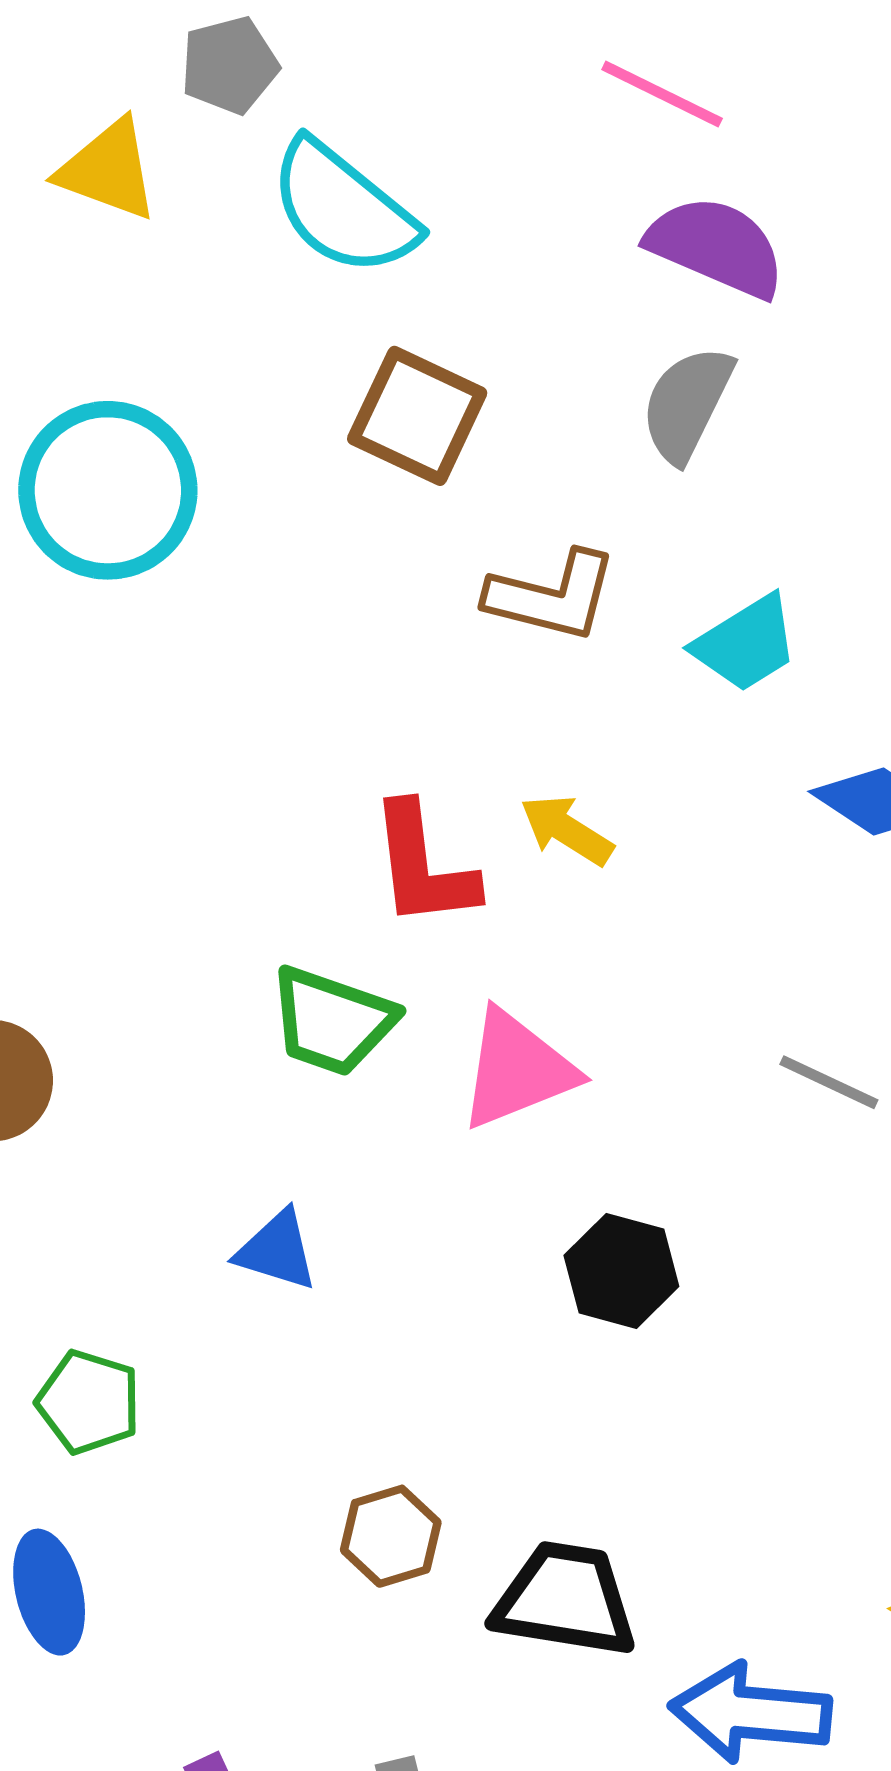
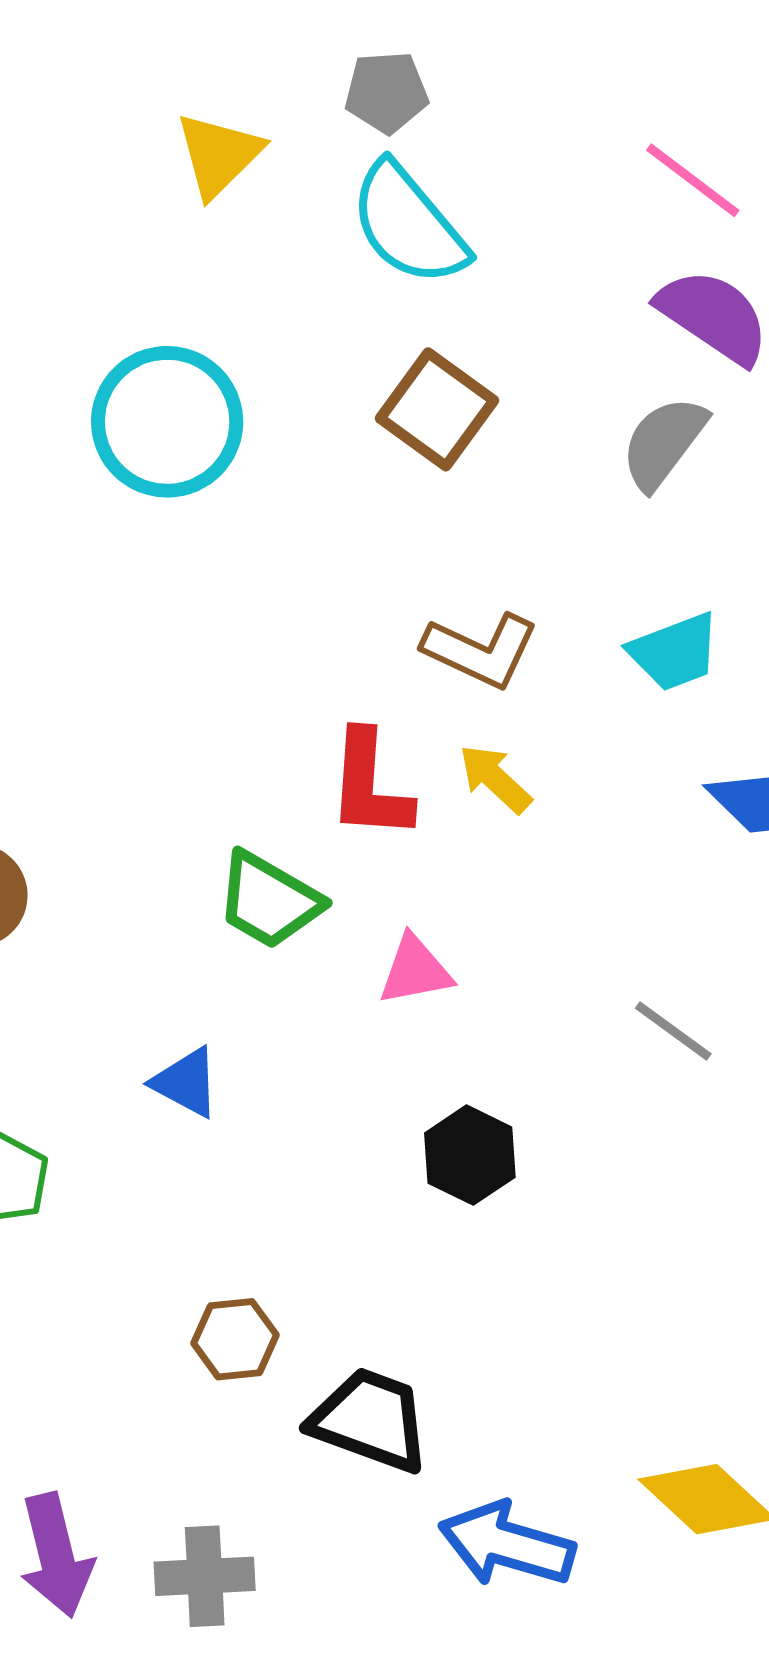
gray pentagon: (229, 65) -> (386, 92), moved
yellow triangle: (108, 170) -> (219, 155), turned 44
brown L-shape: (552, 596) -> (481, 650), moved
pink triangle: (517, 1069) -> (415, 970), size x0.7

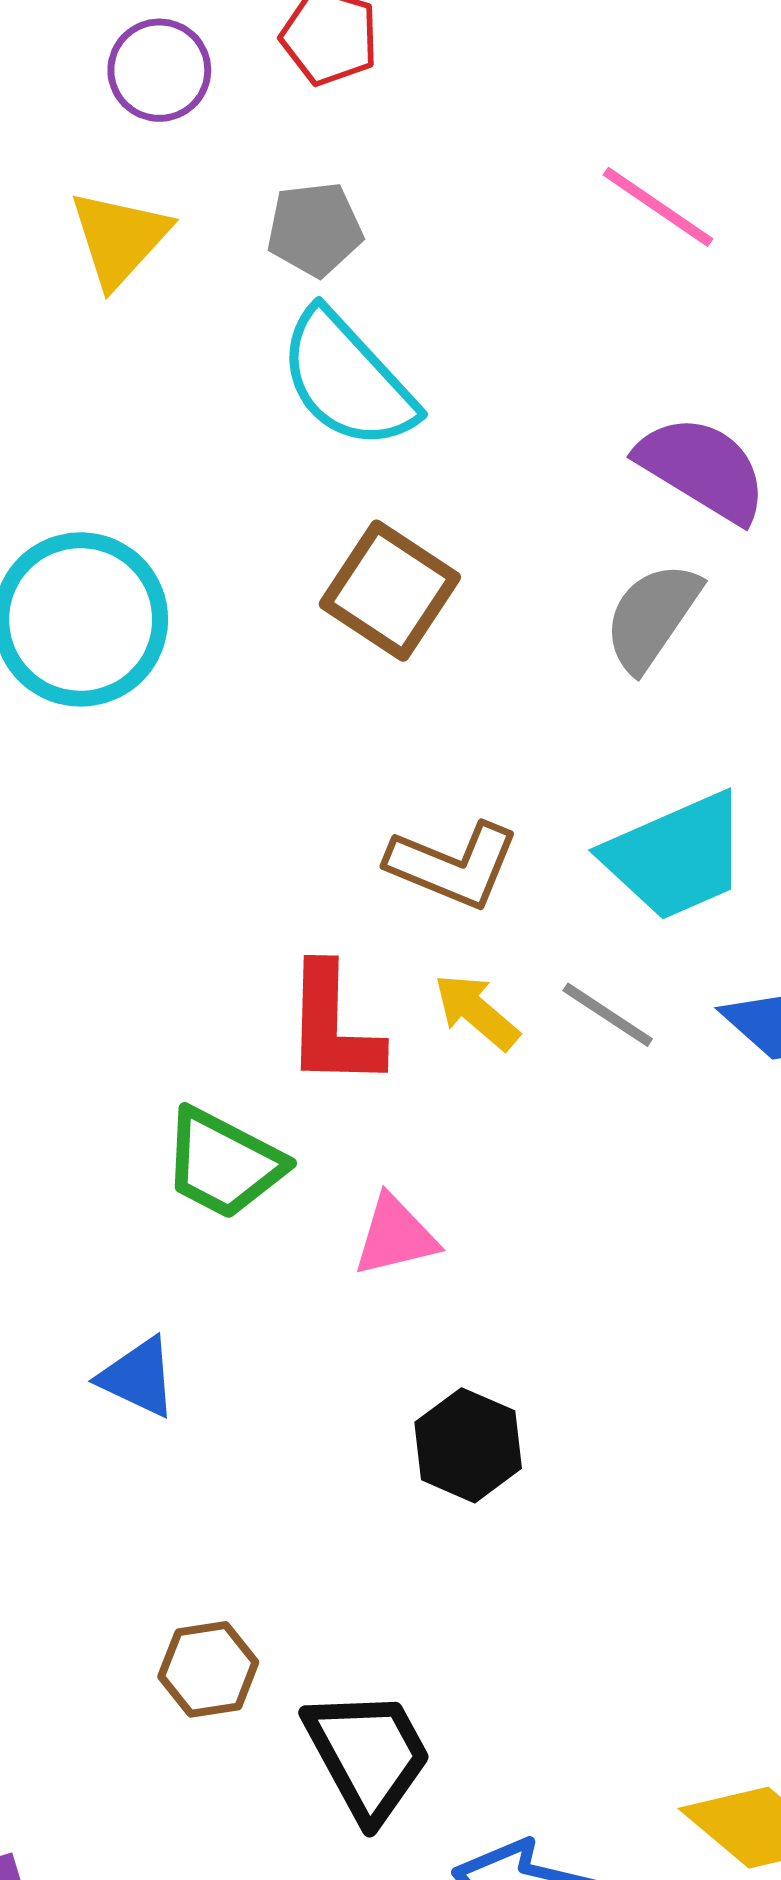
yellow triangle: (219, 155) -> (119, 238), moved
pink line: (693, 180) -> (658, 207), moved
cyan trapezoid: (675, 652) -> (676, 856), size x1.4
gray line: (673, 1031) -> (608, 1015), moved
black trapezoid: (370, 1420) -> (368, 1755), turned 44

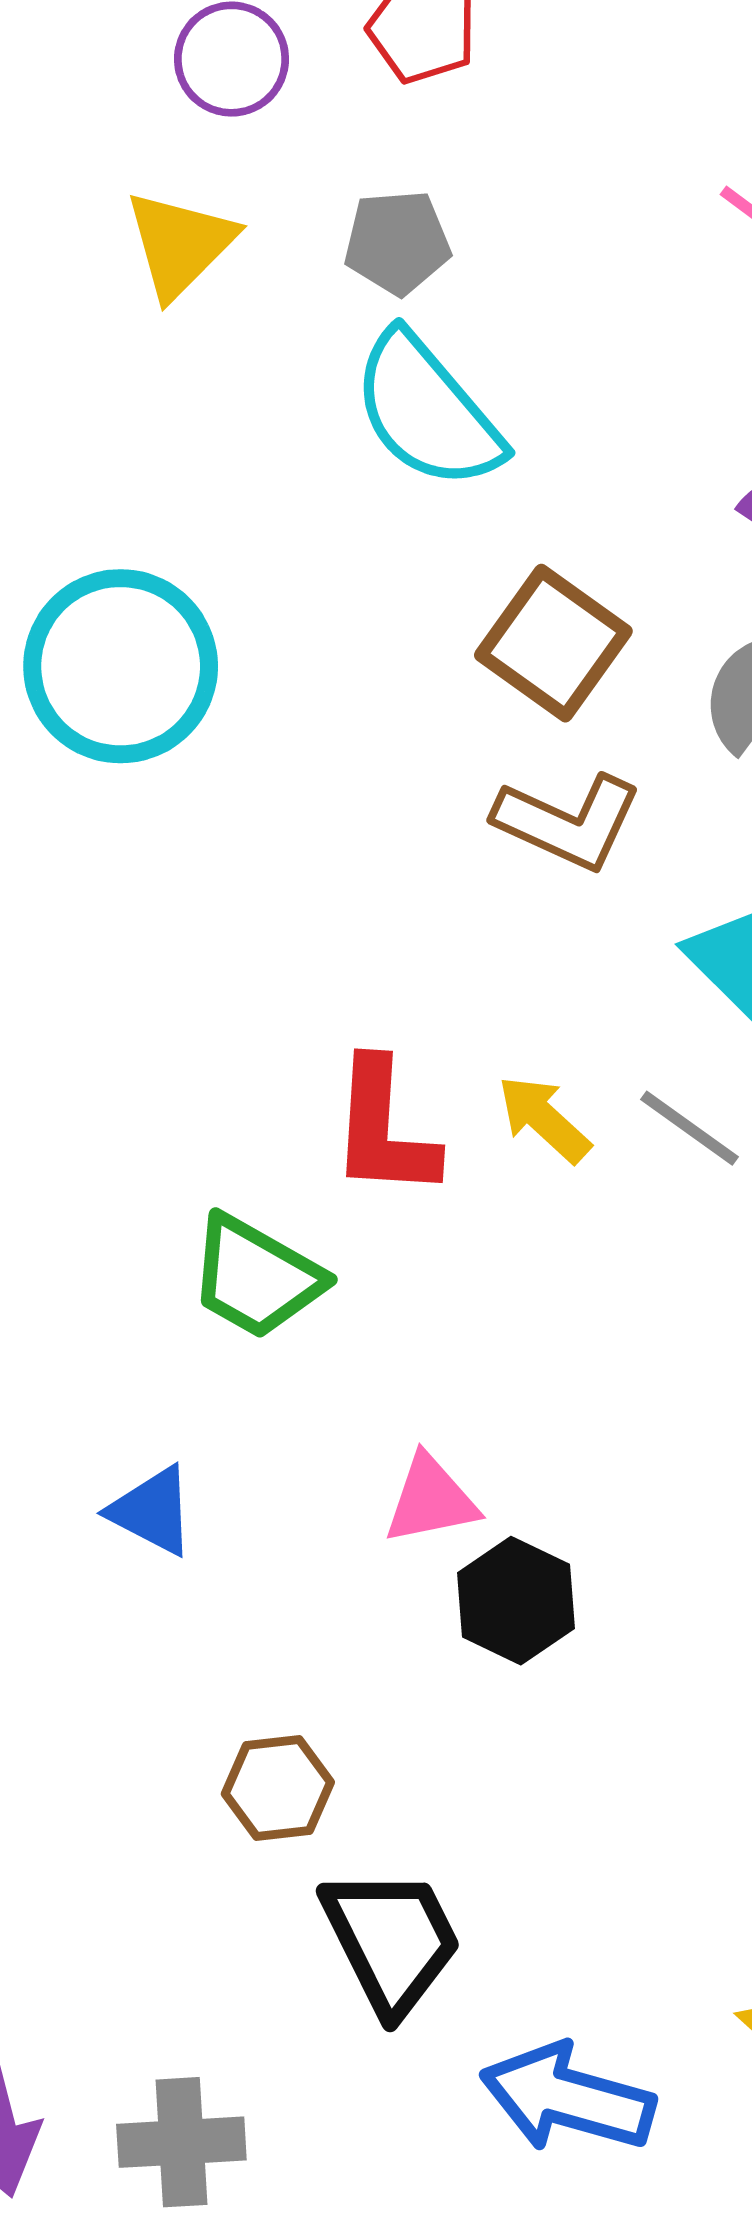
brown square: (390, 591) -> (553, 643), moved
brown L-shape: (453, 865) -> (568, 822), moved
pink triangle: (395, 1236) -> (431, 1500), moved
brown hexagon: (208, 1669) -> (278, 1788), moved

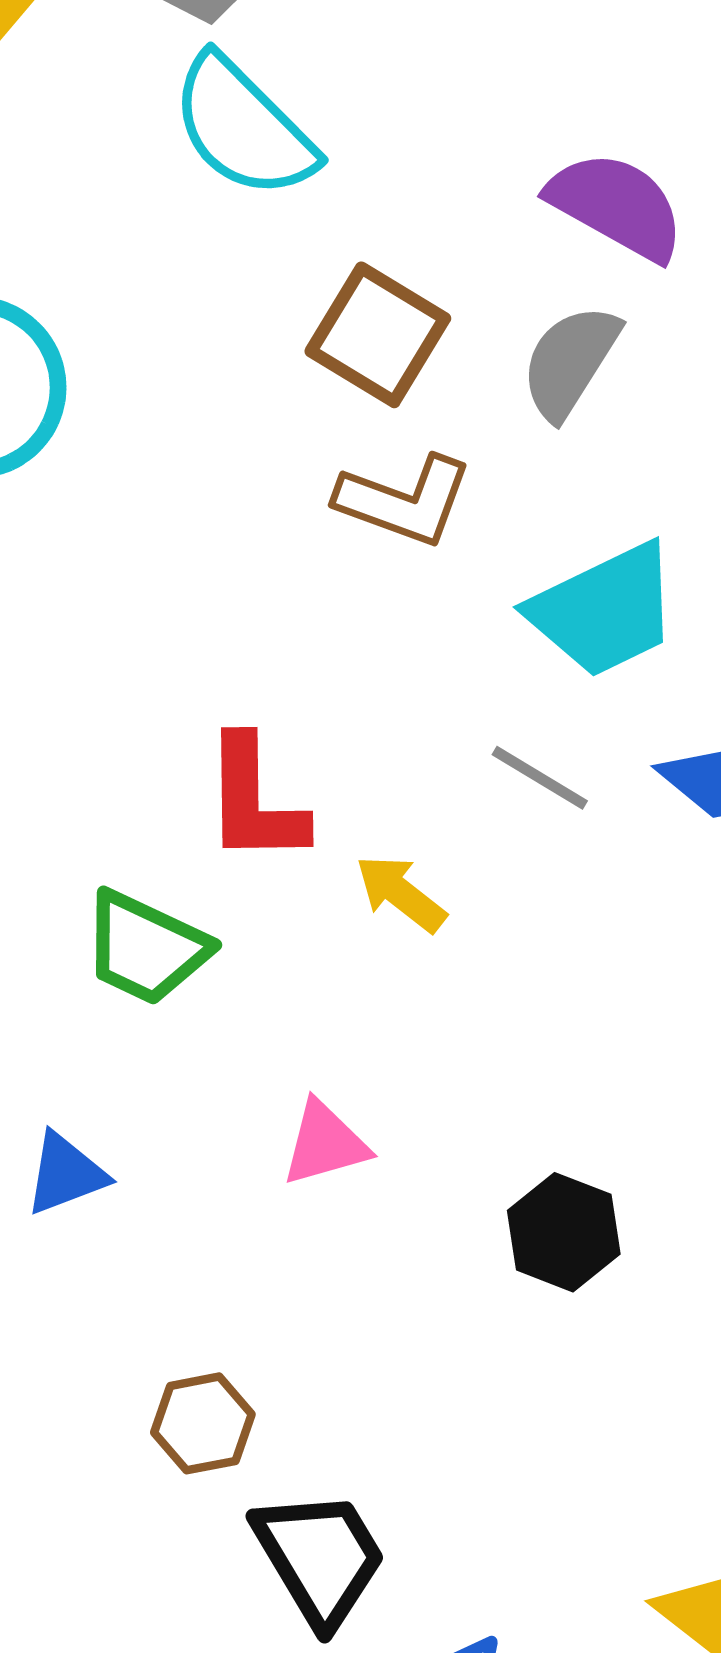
yellow arrow: (544, 1119) -> (401, 893), moved
blue triangle: (152, 1511) -> (66, 1174), turned -44
black hexagon: (516, 1601) -> (564, 1232), moved

